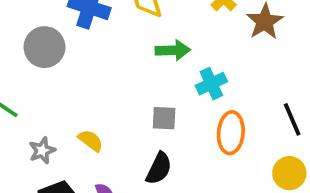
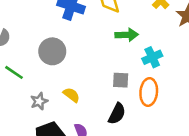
gray circle: (45, 47) -> (52, 51), moved
orange ellipse: (231, 133) -> (149, 92), moved

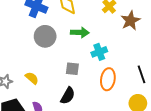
gray circle: (52, 51) -> (45, 36), moved
orange ellipse: (149, 92) -> (108, 79), moved

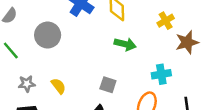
gray circle: (45, 36) -> (48, 35), moved
cyan cross: (99, 52) -> (161, 74), moved

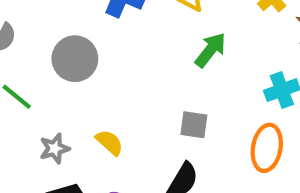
green arrow: (125, 44) -> (210, 50), turned -55

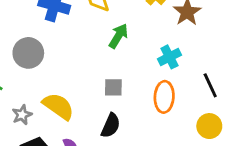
yellow semicircle: (110, 142) -> (58, 106), size x1.6

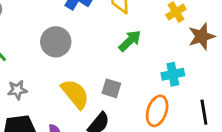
gray circle: (28, 53) -> (56, 42), moved
yellow semicircle: (58, 106) -> (75, 94), moved

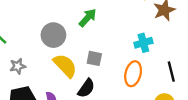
green arrow: (130, 41) -> (88, 18), moved
gray circle: (56, 42) -> (53, 35), moved

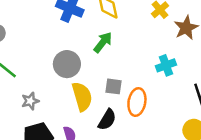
yellow semicircle: (65, 66) -> (82, 96), turned 32
orange ellipse: (133, 74) -> (137, 102), moved

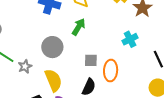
yellow semicircle: (82, 96) -> (53, 80), moved
gray star: (30, 101) -> (25, 66), moved

